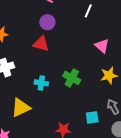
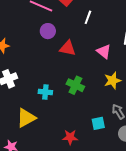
red triangle: (41, 44) -> (68, 48), moved

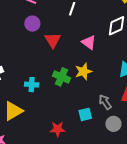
red triangle: (68, 48) -> (53, 40), turned 48
yellow star: (112, 80) -> (83, 71), moved

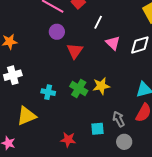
pink triangle: (89, 42) -> (113, 43), moved

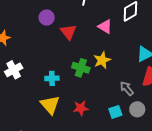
pink triangle: (113, 43) -> (105, 27), moved
yellow triangle: (26, 116) -> (50, 105), moved, turned -35
cyan square: (97, 129) -> (115, 112), moved
red star: (68, 140) -> (81, 108), moved

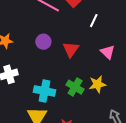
purple circle: (47, 18) -> (43, 42), moved
cyan cross: (52, 78) -> (45, 91), size x1.5

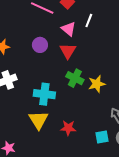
pink triangle: (108, 52) -> (69, 29), moved
green cross: (75, 87) -> (75, 78), moved

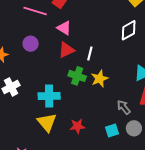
white line: (89, 21) -> (90, 53), moved
purple circle: (40, 45) -> (31, 44), moved
red triangle: (68, 51) -> (66, 50), turned 42

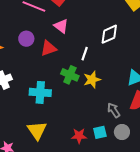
white diamond: (129, 30) -> (109, 34), moved
red triangle: (66, 50) -> (48, 48), moved
yellow triangle: (47, 122) -> (37, 130), moved
red star: (77, 126) -> (79, 136), moved

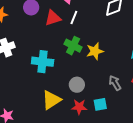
white line: (85, 54) -> (74, 18), moved
yellow triangle: (37, 130) -> (51, 100), moved, turned 30
gray circle: (122, 132) -> (77, 85), moved

